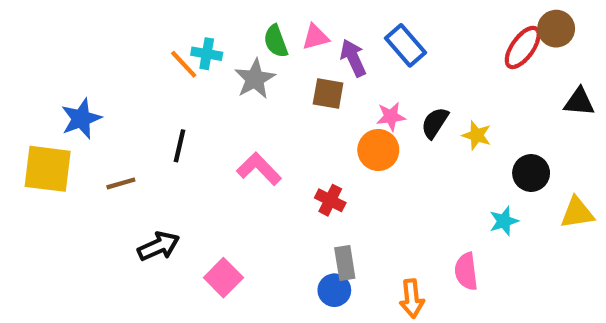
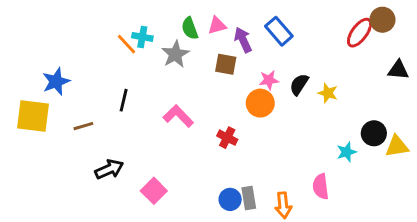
black circle: (531, 173) -> (374, 133), moved
gray rectangle: (345, 263) -> (249, 198), moved

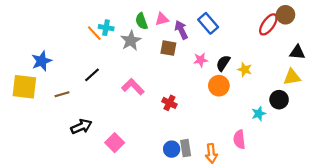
black line: (124, 100) -> (92, 75), turned 35
orange circle: (260, 103) -> (219, 86), moved
yellow triangle: (397, 146) -> (292, 77), moved

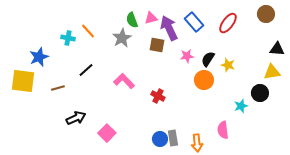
red ellipse: (268, 24) -> (228, 23), moved
cyan cross: (106, 28) -> (68, 38), moved
purple arrow: (181, 30) -> (169, 28), size x1.4

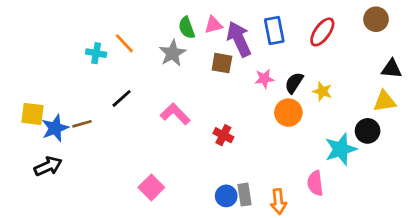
blue rectangle: (194, 22) -> (274, 31), turned 30
blue star: (39, 57) -> (55, 128), moved
yellow square: (23, 81) -> (33, 114), size x0.7
cyan star: (241, 106) -> (341, 149), size x1.6
black arrow: (76, 118) -> (48, 166), moved

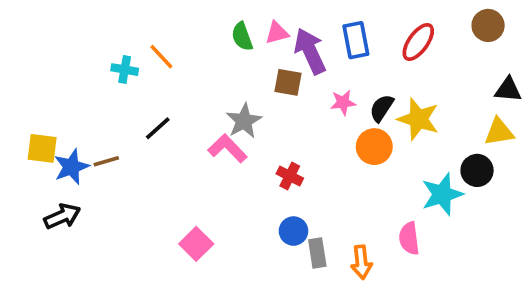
gray star: (172, 53) -> (244, 121), moved
yellow star: (322, 91) -> (418, 119), size x1.6
blue circle: (226, 196) -> (293, 231), moved

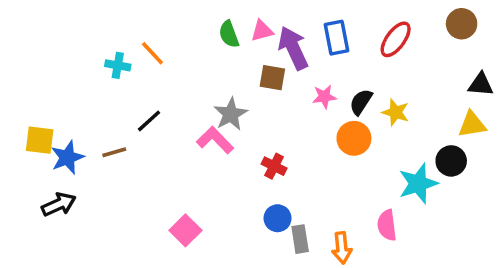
yellow star: (418, 119) -> (396, 112), size x0.7
brown line: (106, 161) -> (114, 152), moved

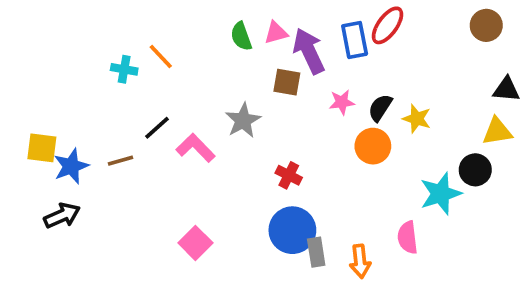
red ellipse: (396, 39) -> (387, 25), moved
pink L-shape: (215, 140) -> (195, 148), moved
blue circle: (278, 218) -> (292, 230), size x1.6

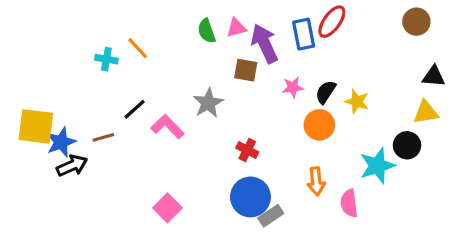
yellow square: (42, 148) -> (36, 126), size x1.4
black arrow: (62, 216) -> (72, 166), moved
gray rectangle: (316, 252) -> (271, 216), turned 65
orange arrow: (360, 261) -> (316, 181), moved

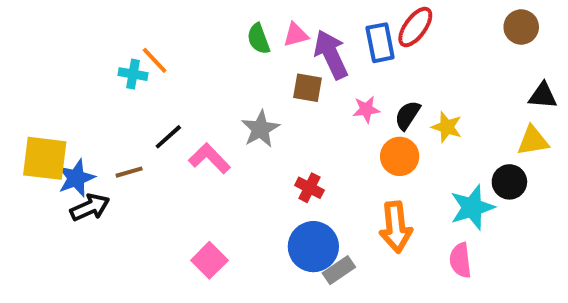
orange line: (138, 48) -> (155, 60), moved
orange arrow: (316, 181) -> (396, 227), size x1.4
pink semicircle: (349, 203) -> (460, 260), moved

